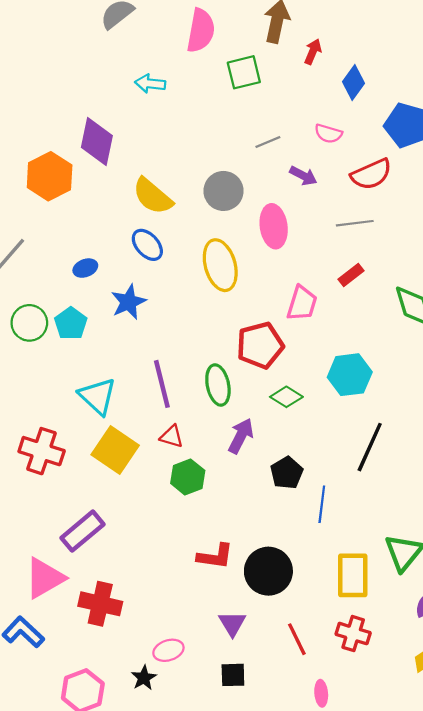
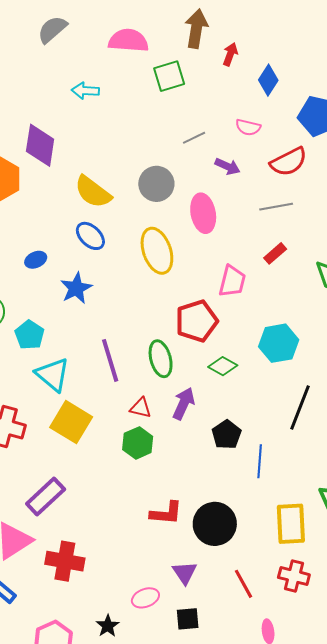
pink semicircle: (201, 31) -> (128, 41), turned -93
cyan pentagon: (71, 323) -> (30, 335), moved
red triangle: (172, 436) -> (141, 408), moved
pink ellipse: (168, 650) -> (145, 598), moved

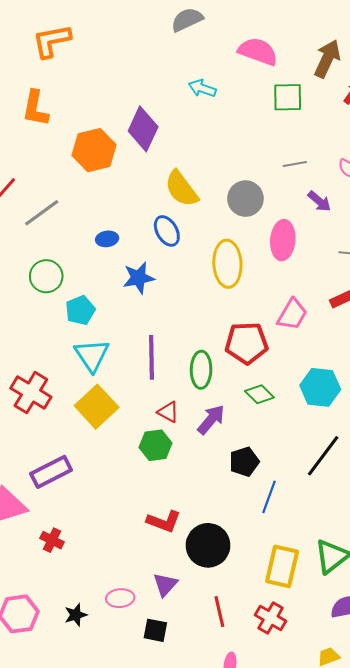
red cross: (65, 561) -> (52, 540), size x0.6

